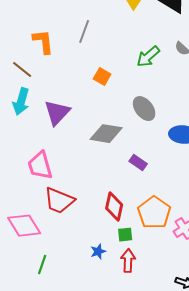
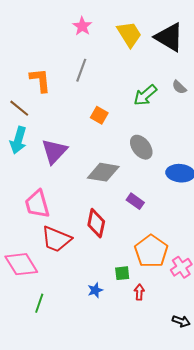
red diamond: (114, 207) -> (96, 223), moved
red arrow: (128, 261) -> (139, 292), moved, size x0.7

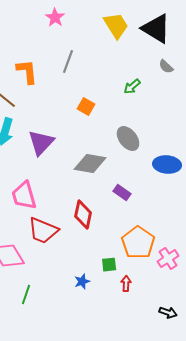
pink star: (82, 26) -> (55, 18), moved
gray semicircle: (179, 87) -> (166, 67), moved
green arrow: (145, 95) -> (132, 87), size x0.7

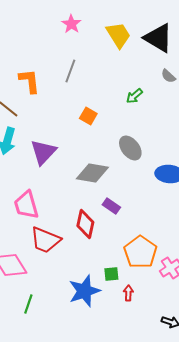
pink star: (55, 18) -> (71, 24), moved
purple rectangle: (122, 193) -> (111, 206), moved
blue star: (82, 282) -> (84, 291), size x2.0

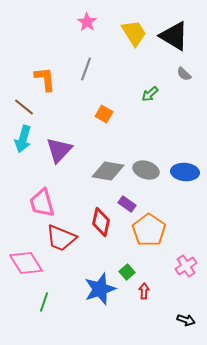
gray ellipse: (130, 148) -> (146, 170), moved, turned -35
orange pentagon: (140, 252) -> (149, 230), moved
green square: (111, 274) -> (127, 272), turned -35

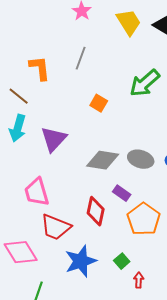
green arrow: (150, 94) -> (145, 83), size x1.8
blue star: (100, 289) -> (81, 261), moved

